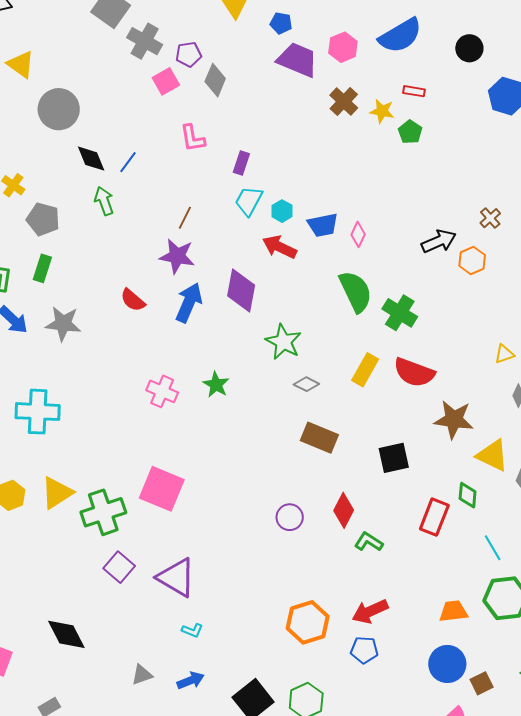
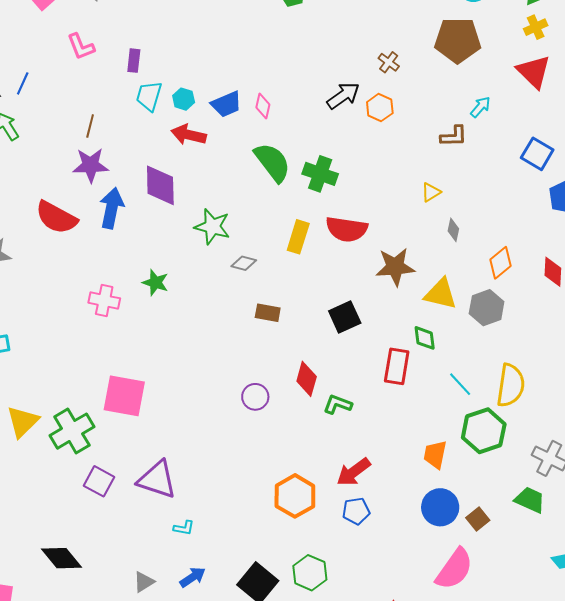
red semicircle: (133, 300) -> (56, 217), size x1.6
brown rectangle: (319, 438) -> (268, 313), size x0.7
orange trapezoid: (453, 611) -> (435, 455), turned -60

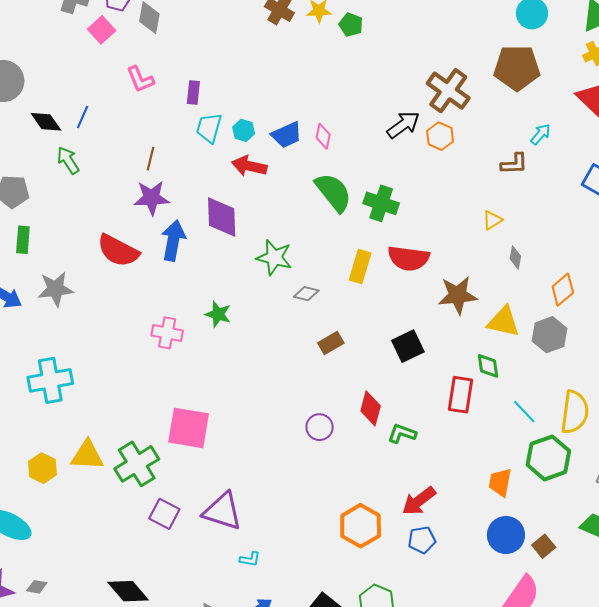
brown cross: (389, 62) -> (448, 91), size x2.0
brown rectangle: (268, 313) -> (331, 343), turned -40
yellow triangle: (23, 422) -> (87, 455), turned 48

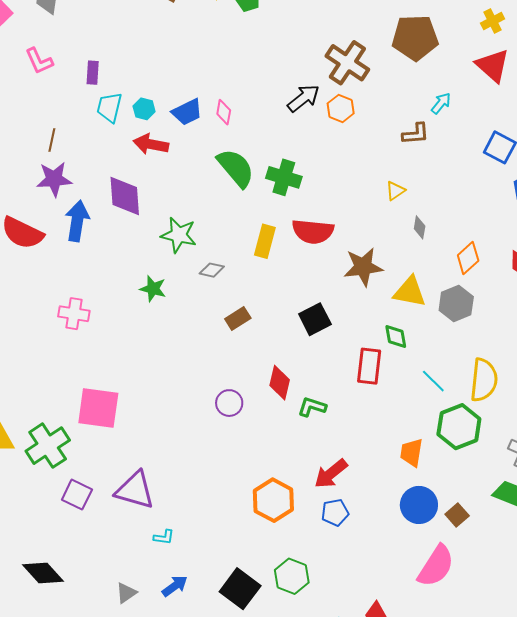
green star: (218, 314) -> (153, 289), moved

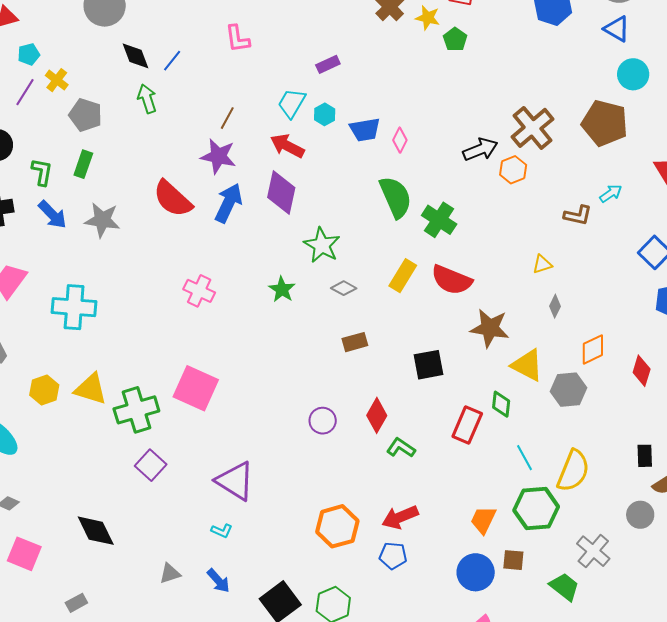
purple rectangle: (93, 73) -> (328, 64), moved, turned 45
red arrow: (151, 144) -> (287, 146), moved
purple triangle: (135, 490) -> (235, 481), moved
brown square: (457, 515) -> (513, 560), moved, turned 30
blue arrow: (175, 586) -> (218, 581), turned 68

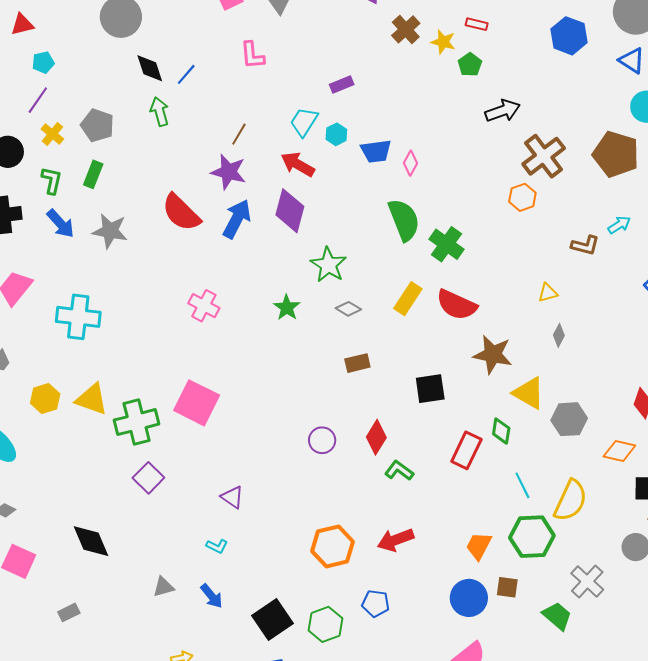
yellow cross: (57, 80) -> (52, 134), moved
black arrow: (480, 149) -> (503, 111), moved
orange diamond: (593, 349) -> (619, 451), moved, turned 36
purple triangle: (235, 481) -> (232, 497), size x0.6
blue pentagon: (393, 556) -> (376, 603), moved

